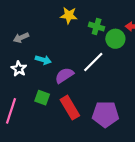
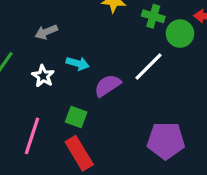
red rectangle: (70, 108) -> (79, 153), moved

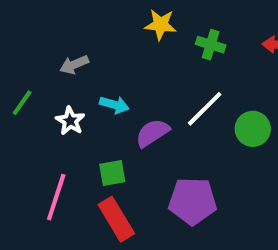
green circle: (180, 34) -> (253, 129), moved
green square: (76, 117) -> (112, 173), turned -30
purple pentagon: (166, 141) -> (193, 201), moved

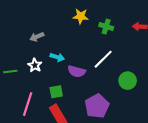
green line: (22, 103) -> (10, 71), moved, turned 48
green circle: (253, 129) -> (128, 81), moved
purple semicircle: (152, 133) -> (77, 71), turned -132
purple pentagon: (193, 201) -> (97, 106), turned -30

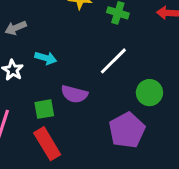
purple semicircle: (77, 71) -> (74, 94), moved
purple pentagon: (97, 106) -> (127, 130), moved

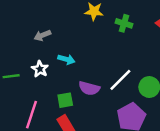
white line: (113, 61) -> (120, 80), moved

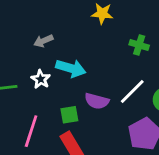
green cross: (124, 23) -> (139, 45), moved
cyan arrow: (66, 59) -> (71, 68), size x1.5

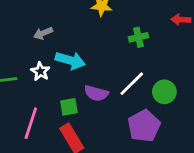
green cross: (139, 45) -> (138, 37), turned -30

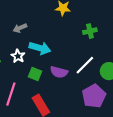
green square: (69, 107) -> (35, 74), moved, turned 32

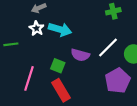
white star: (18, 56) -> (36, 28), moved
green square: (35, 74) -> (58, 66), moved

